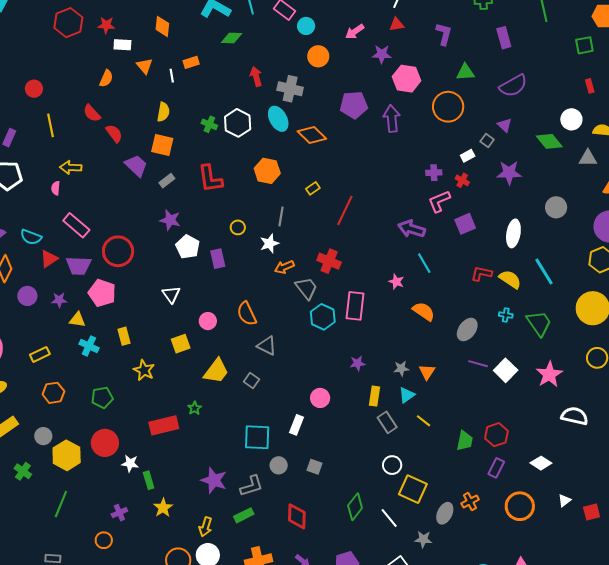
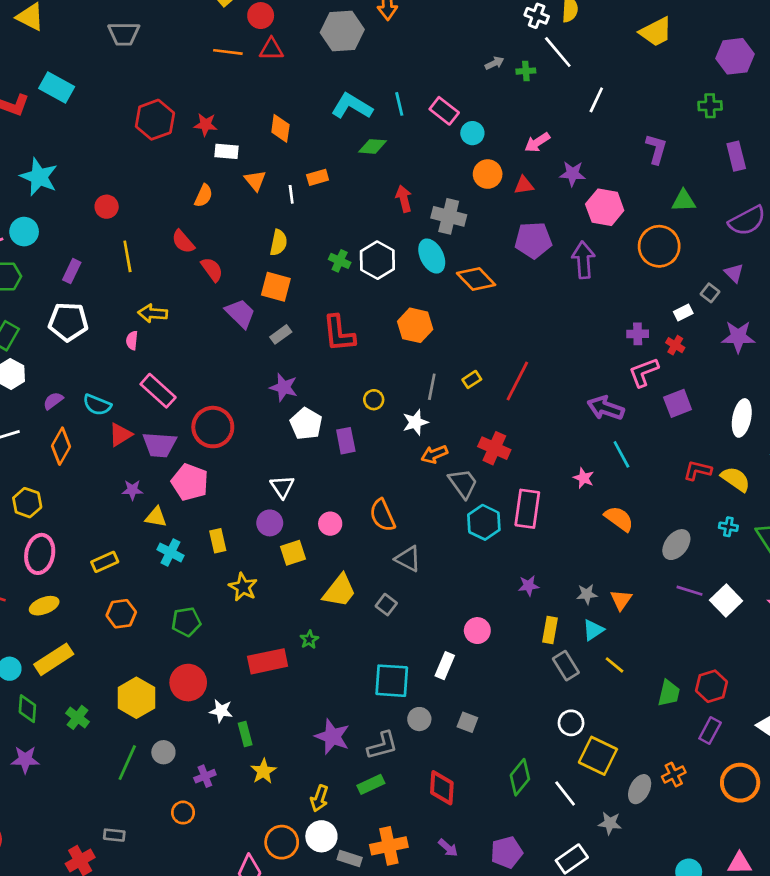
red triangle: (397, 25) -> (524, 185), moved
yellow rectangle: (313, 188) -> (472, 379), moved
purple circle: (27, 296) -> (270, 523), moved
gray circle: (43, 436) -> (163, 752), moved

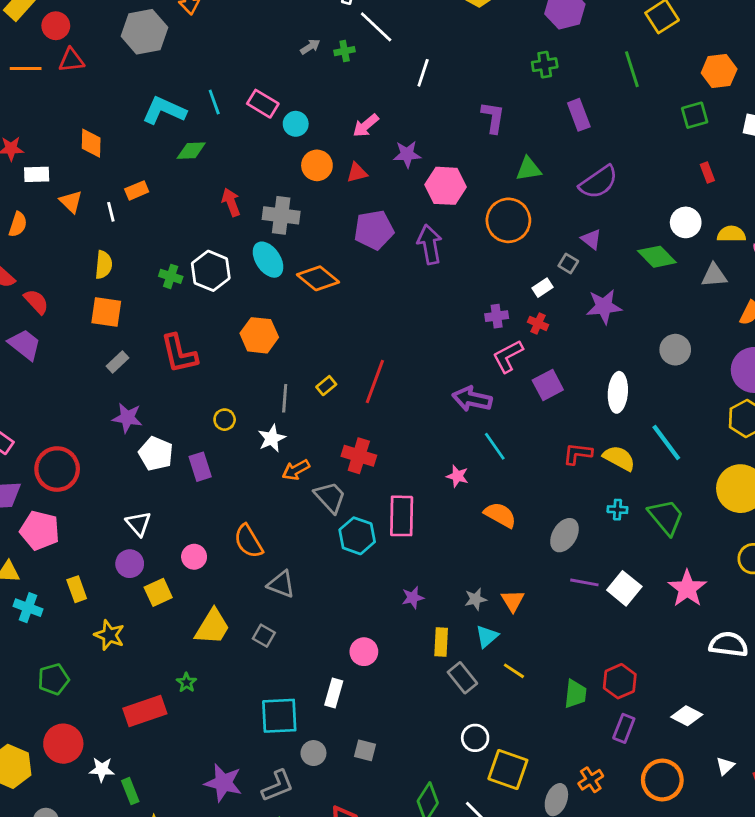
purple trapezoid: (240, 313) -> (25, 345), moved

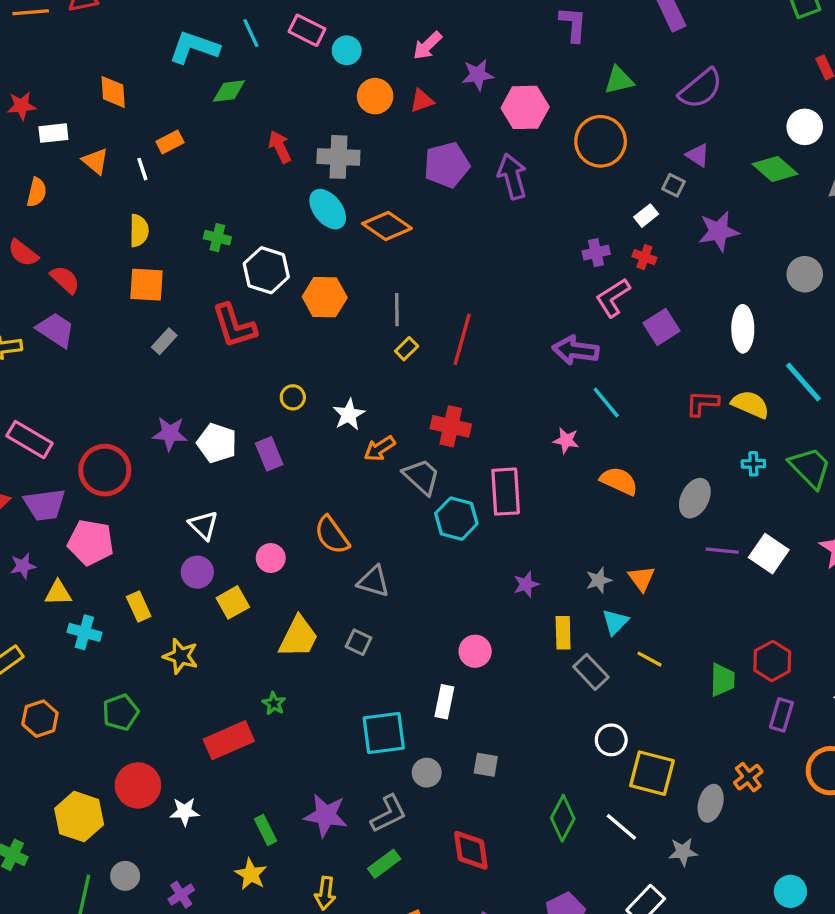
white hexagon: (211, 271) -> (266, 270), moved
gray line: (285, 398) -> (397, 310), moved
purple star: (127, 418) -> (170, 434), moved
green rectangle: (130, 791) -> (266, 830), moved

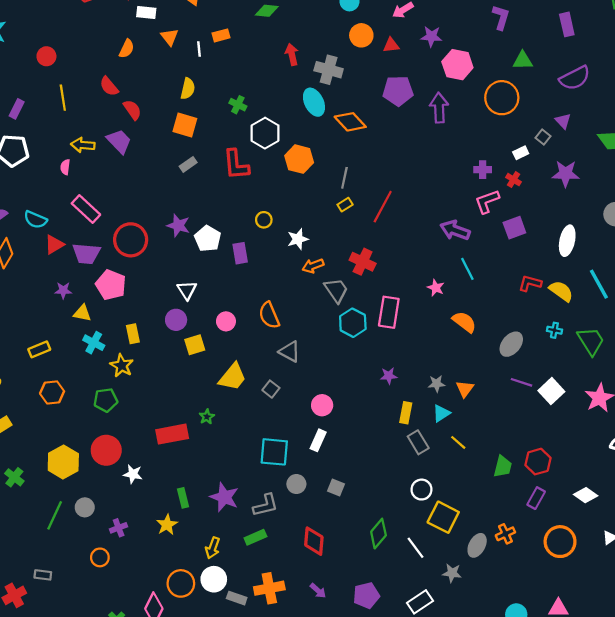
pink circle: (475, 651) -> (322, 405), moved
yellow star: (181, 656) -> (122, 366), moved

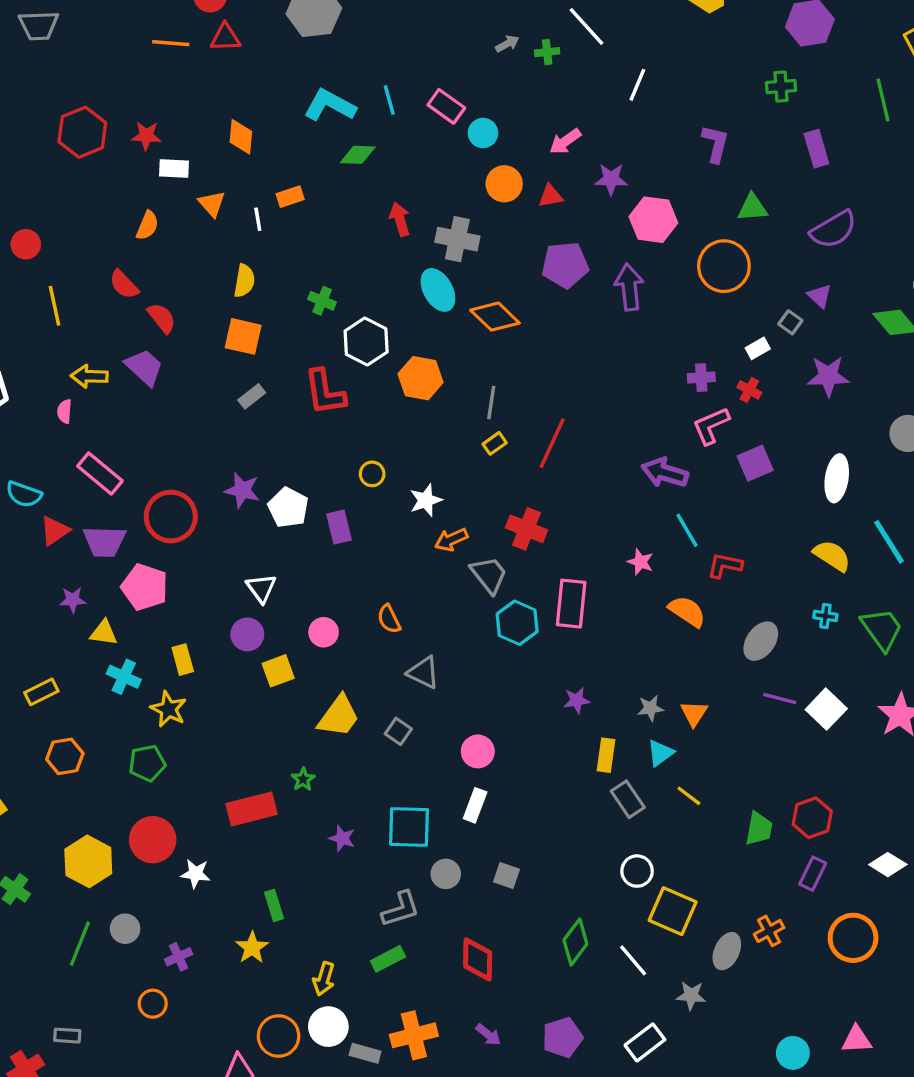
red L-shape: (530, 283) -> (725, 565), moved
orange semicircle: (269, 315) -> (389, 619), size x0.7
purple star: (224, 497) -> (342, 838), moved, size x0.6

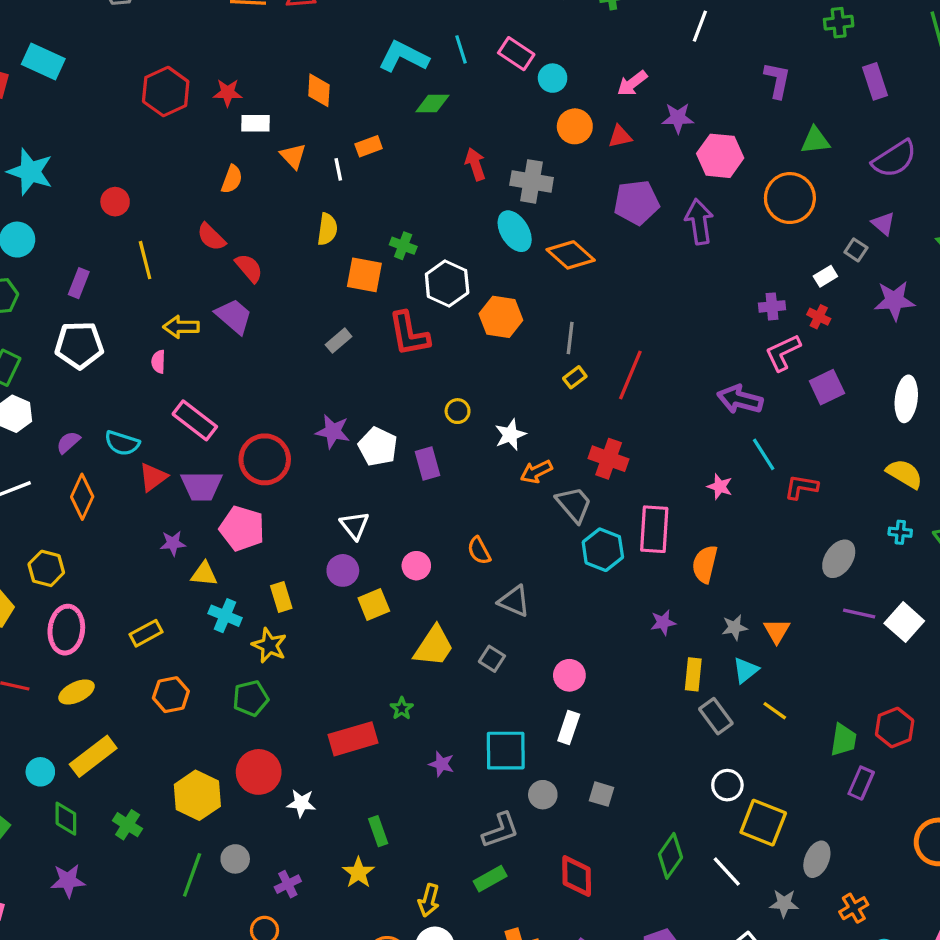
orange square: (243, 336) -> (364, 275), moved
orange semicircle: (687, 611) -> (705, 564), moved, turned -108
purple rectangle: (813, 874) -> (861, 783), moved
orange cross: (769, 931) -> (854, 908), moved

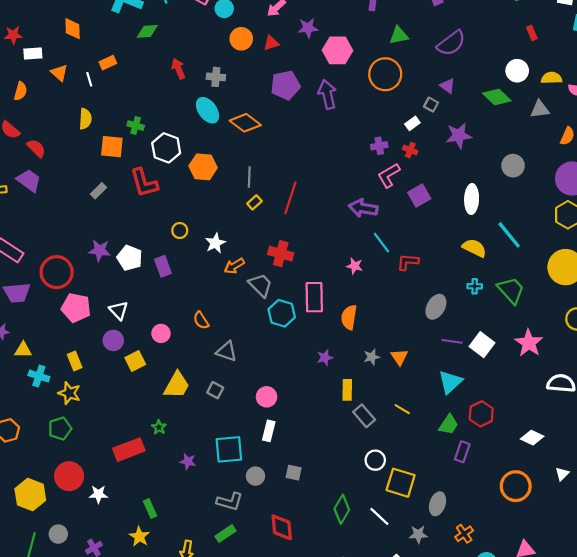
gray cross: (532, 181) -> (216, 77), size x0.7
pink pentagon: (242, 528) -> (76, 308), moved
cyan triangle: (746, 670) -> (450, 382), moved, size x1.4
green trapezoid: (844, 740) -> (449, 425), turned 30
gray L-shape: (500, 830) -> (230, 501), turned 40

